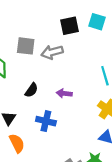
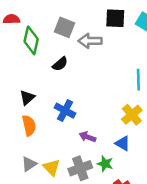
black semicircle: (31, 90) -> (60, 64), moved
purple arrow: (64, 93) -> (87, 137), moved

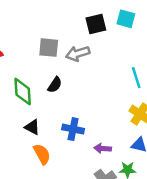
green diamond: (31, 40) -> (23, 92), moved
black triangle: (27, 98) -> (32, 127), turned -35

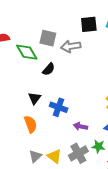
green diamond: (23, 92) -> (27, 52), moved, turned -35
black triangle: (32, 127) -> (35, 98), moved, turned 32

